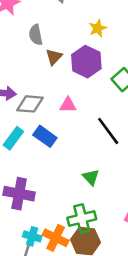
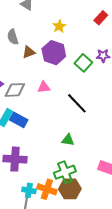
brown triangle: (54, 57) -> (29, 52), turned 32
blue rectangle: (45, 136) -> (19, 120), moved
green triangle: (91, 177) -> (68, 140), turned -32

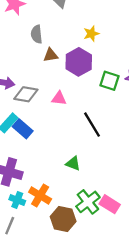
green square: (83, 63) -> (109, 81), turned -36
green cross: (65, 172) -> (88, 202), moved, turned -30
orange cross: (47, 189) -> (40, 196), moved
cyan cross: (29, 190) -> (17, 200), moved

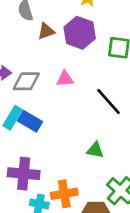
orange cross: (40, 196) -> (64, 194), turned -30

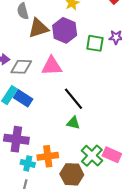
brown triangle: (46, 31) -> (38, 28), size x1.5
pink triangle: (65, 79) -> (52, 66), size x1.5
black line: (108, 102) -> (73, 99), moved

